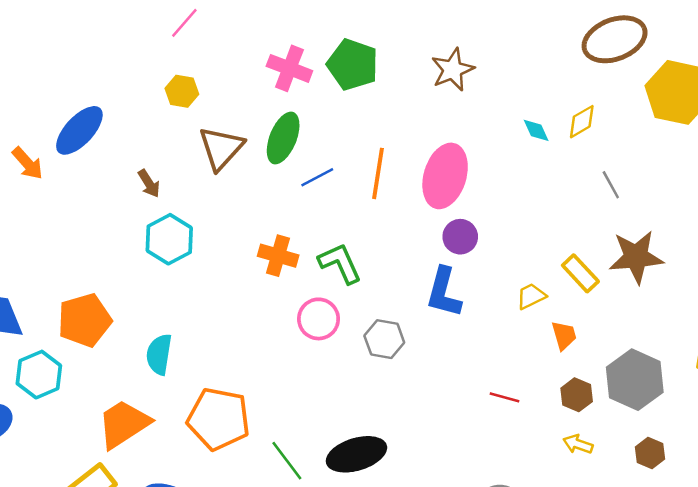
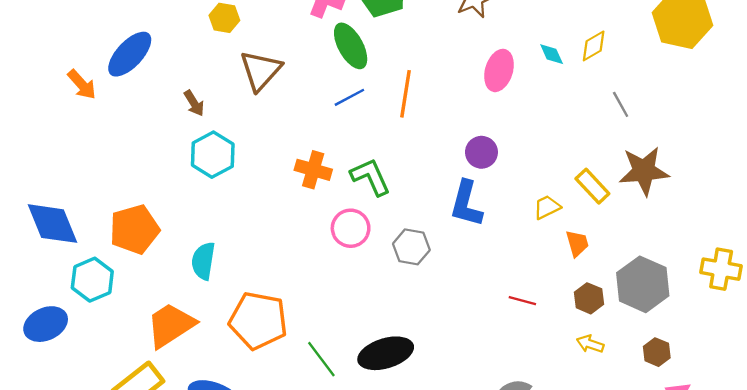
green ellipse: (283, 138) -> (351, 46), moved, turned -51
pink ellipse: (445, 176) -> (499, 70), moved, size x0.7

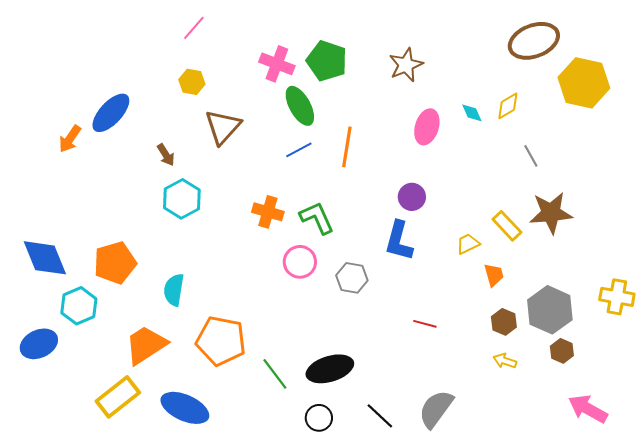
orange arrow: (82, 84) -> (70, 139), turned 76
red line: (522, 301) -> (425, 324), moved
brown hexagon: (657, 352) -> (562, 351), moved

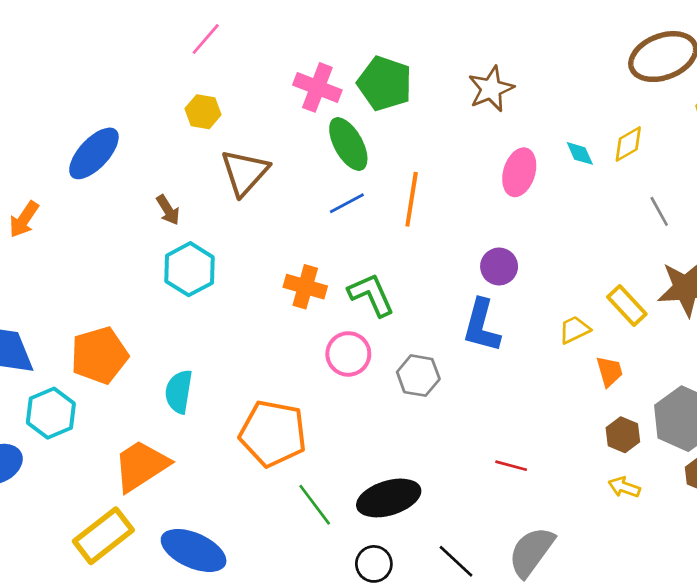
orange arrow: (70, 139) -> (24, 219), moved
red line: (425, 324) -> (511, 466), moved
orange pentagon: (221, 341) -> (273, 433), moved

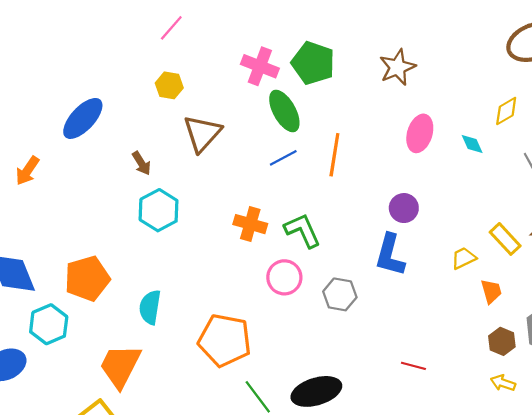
cyan diamond: (580, 153) -> (472, 144), moved
orange trapezoid: (141, 466) -> (120, 366), turned -30

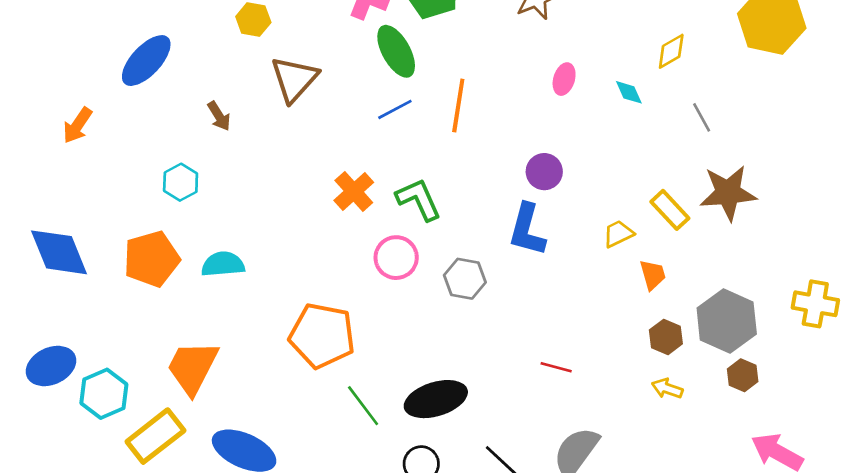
pink ellipse: (420, 133) -> (564, 79), size x0.7
cyan hexagon: (159, 210) -> (181, 182), moved, size x0.7
orange cross: (250, 224) -> (354, 191), turned 32
cyan semicircle: (150, 307) -> (223, 264), moved, turned 76
cyan hexagon: (49, 324) -> (104, 394), moved

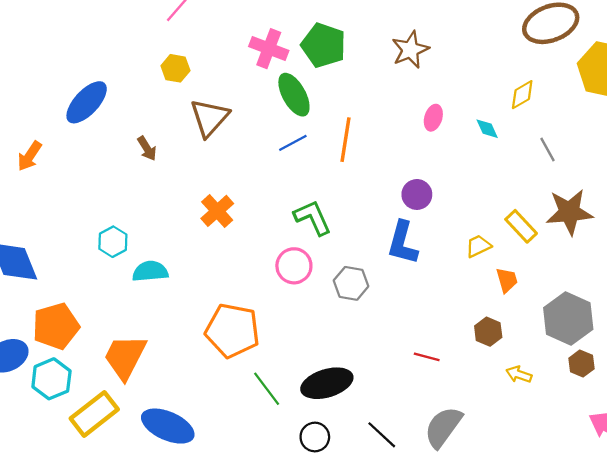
cyan hexagon: (181, 182) -> (113, 242), moved
orange cross: (354, 191) -> (217, 211), moved
orange pentagon: (151, 259) -> (56, 326), moved
brown hexagon: (666, 337) -> (488, 332), moved

